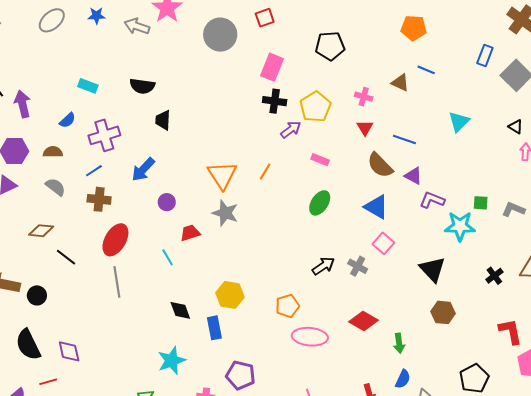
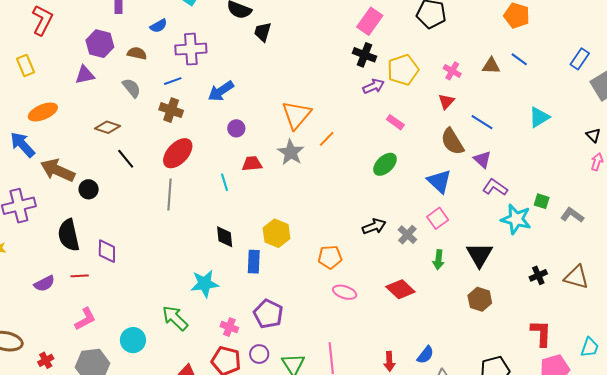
brown triangle: (400, 83) -> (491, 66), turned -36
black trapezoid: (163, 120) -> (263, 32), moved
orange line: (265, 172) -> (327, 139), moved
pink ellipse: (310, 337) -> (345, 292), size x0.7
green arrow: (399, 343) -> (438, 260), moved

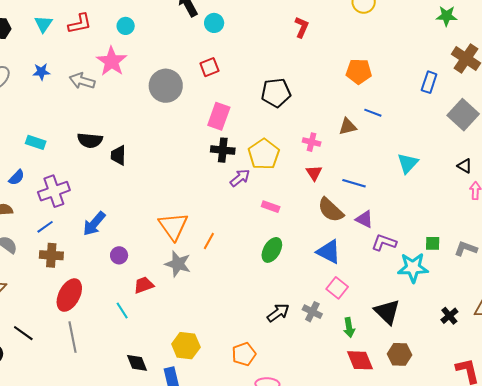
blue rectangle: (580, 59) -> (429, 82), moved
black line: (126, 159) -> (23, 333), moved
red diamond: (400, 289) -> (360, 360), moved, turned 40

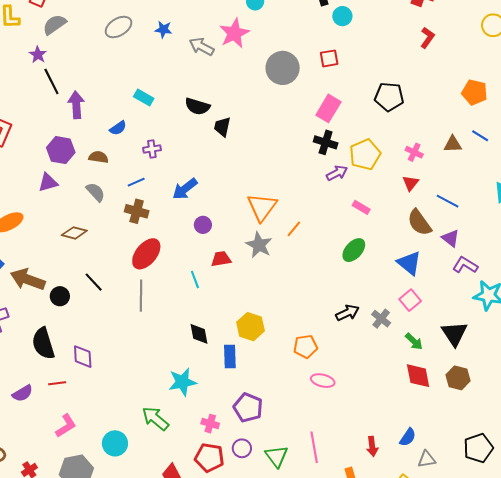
purple cross: (54, 191) -> (152, 149), size x0.6
green arrow: (349, 328) -> (414, 341), turned -48

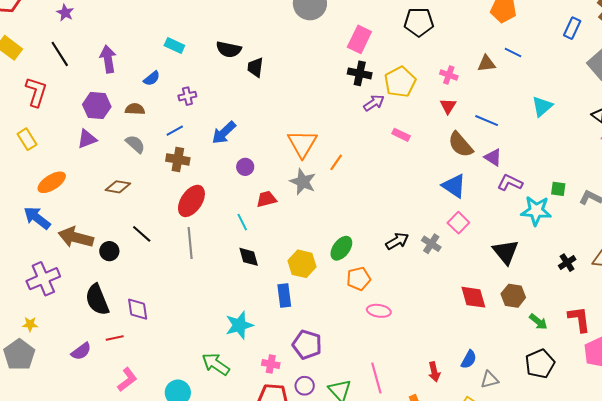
black line: (51, 81) -> (60, 54), moved
green ellipse: (354, 250) -> (341, 248), moved
black diamond: (199, 334) -> (249, 257), moved
green arrow: (414, 341) -> (538, 322), moved

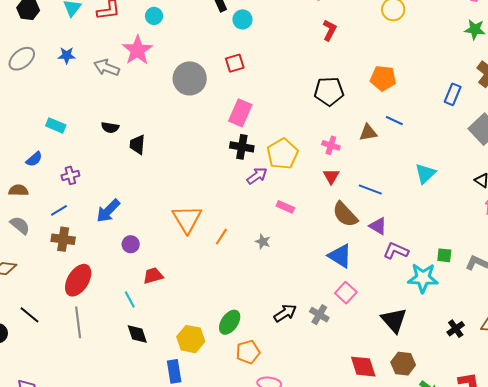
black pentagon: (419, 22) -> (329, 91), moved
black semicircle: (229, 49) -> (110, 127), size x0.7
gray star: (303, 182) -> (263, 242), moved, size x0.6

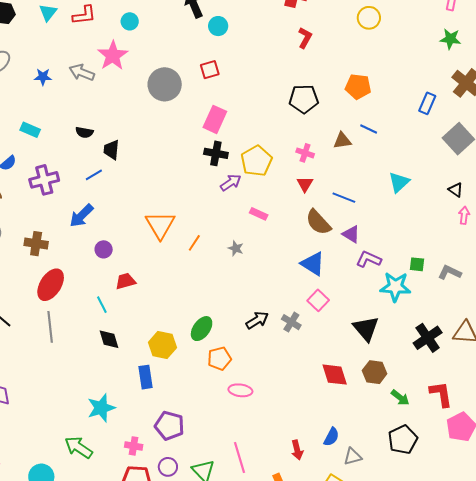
blue star: (67, 55) -> (43, 77), moved
purple cross: (70, 175) -> (44, 180), size x1.6
blue line: (59, 210) -> (94, 175), moved
black cross: (456, 329) -> (428, 338), size x1.6

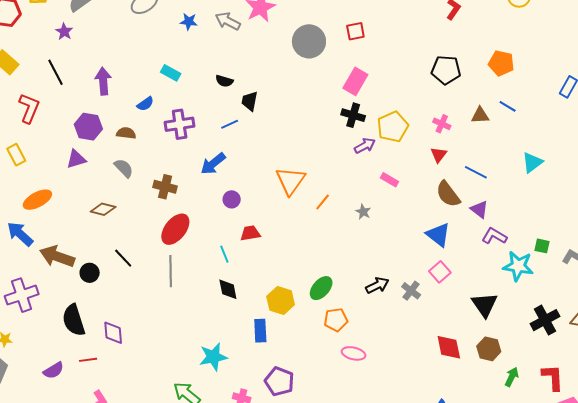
green arrow: (400, 398) -> (512, 377), turned -108

